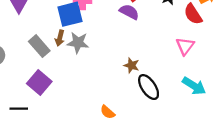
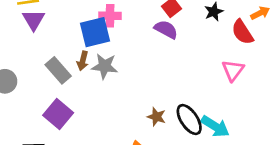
brown star: (131, 65) -> (156, 117), moved
cyan arrow: (194, 86) -> (215, 126), moved

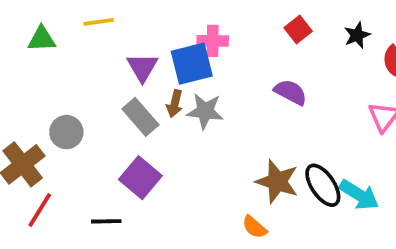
purple triangle: (34, 20) -> (142, 67), moved
purple semicircle: (166, 29) -> (291, 92), moved
brown star: (156, 117) -> (277, 181), size x1.6

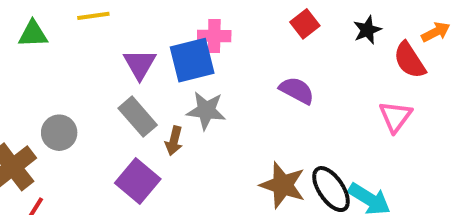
brown arrow: (175, 104) -> (174, 141), moved

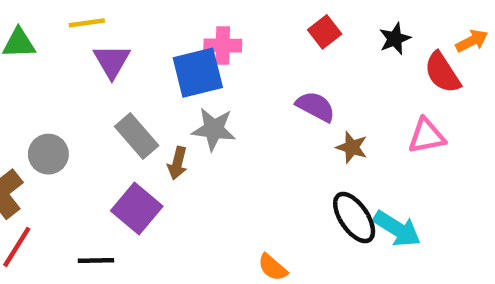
purple triangle: (140, 64) -> (112, 61), moved
pink triangle: (395, 117) -> (427, 136), turned 42
brown star: (283, 185) -> (352, 147), moved, size x0.6

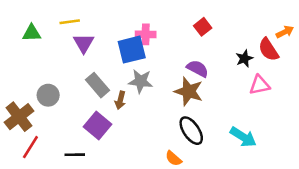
black star: (395, 39) -> (244, 58), moved
brown star: (352, 147) -> (189, 91), moved, size x1.6
black ellipse: (354, 218) -> (191, 131), moved

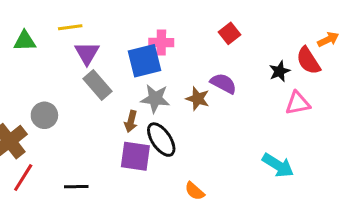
gray rectangle: (98, 85) -> (98, 85), moved
brown star: (189, 91) -> (198, 99), moved, size x0.7
purple square: (98, 126) -> (135, 156), moved, turned -32
black ellipse: (191, 131) -> (161, 140), moved

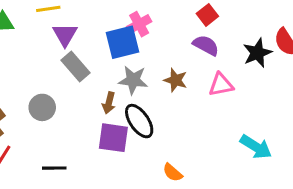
pink cross: (161, 42) -> (139, 24), turned -30
black star: (280, 71) -> (257, 53), size x1.4
purple semicircle: (223, 83) -> (206, 45), moved
pink triangle: (298, 103) -> (221, 85), moved
gray circle: (44, 115) -> (42, 107), moved

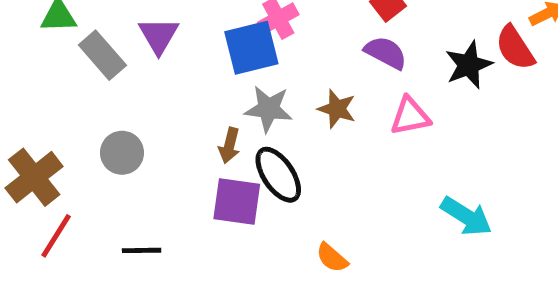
gray rectangle: (76, 66) -> (102, 55), moved

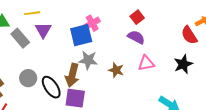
black star: (469, 65) -> (183, 64), moved
brown star: (337, 109) -> (116, 70), moved
brown arrow: (229, 145) -> (72, 75), size x1.6
black ellipse: (278, 175) -> (51, 87), moved

